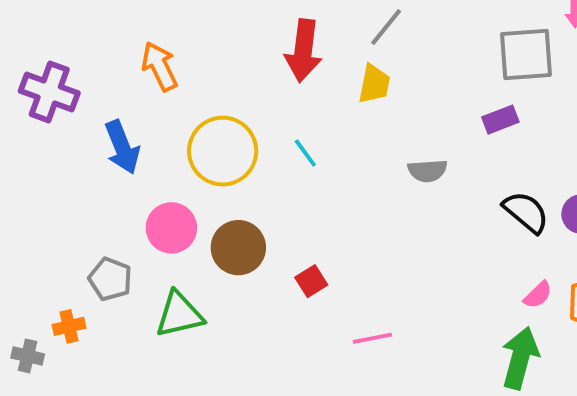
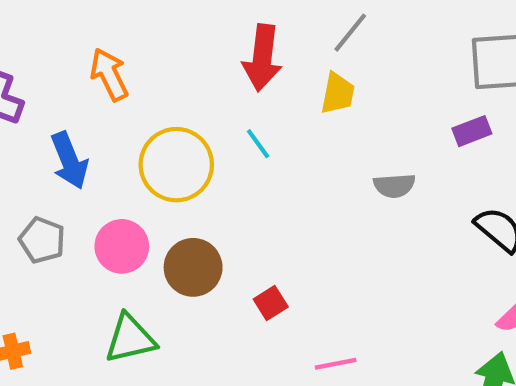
cyan line: (305, 153) -> (258, 144), moved
gray pentagon: (110, 279) -> (42, 240), moved

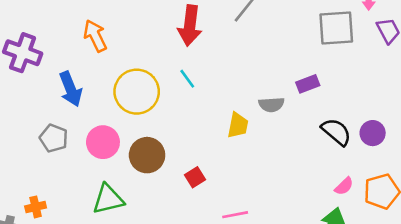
yellow trapezoid: (338, 93) -> (238, 125), moved
purple rectangle: (472, 131) -> (308, 84), moved

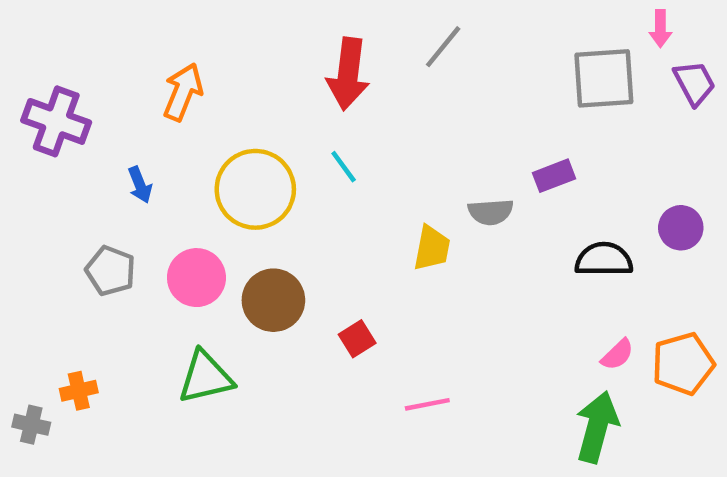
orange arrow: (95, 36) -> (183, 92), turned 48
blue arrow: (71, 89) -> (140, 185), size x0.6
black semicircle: (336, 132) -> (604, 259), turned -40
purple circle: (373, 133) -> (681, 228), moved

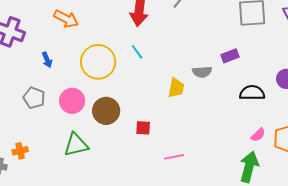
orange arrow: (183, 92) -> (66, 19), turned 95
red square: (357, 339) -> (143, 128), turned 35

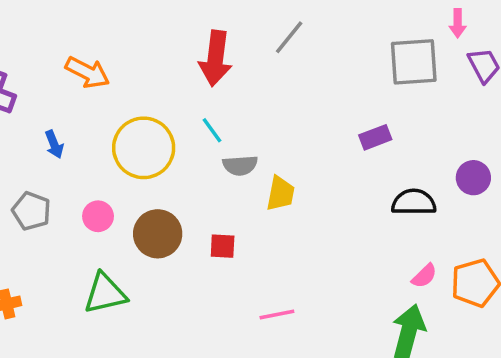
gray semicircle: (202, 72) -> (240, 165), moved
pink circle: (72, 101) -> (98, 216), size x0.7
red square: (143, 128) -> (223, 246), moved

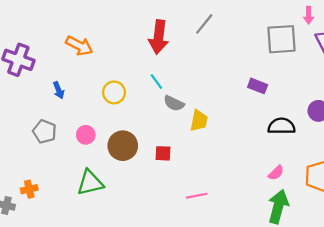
purple rectangle: (375, 137) -> (258, 86), turned 42
yellow circle: (144, 148) -> (114, 92), size x0.6
gray semicircle: (240, 165) -> (174, 103), turned 30
pink semicircle: (424, 276) -> (276, 173), moved

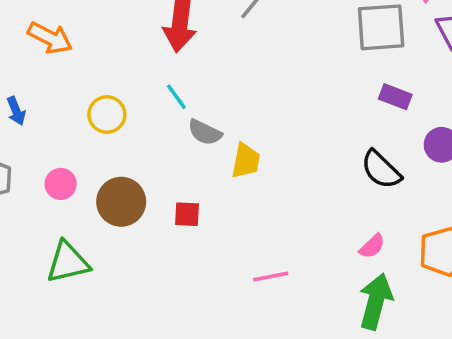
purple rectangle: (258, 86) -> (395, 97), moved
black semicircle: (281, 126) -> (381, 170), turned -136
pink line: (197, 196) -> (271, 277), moved

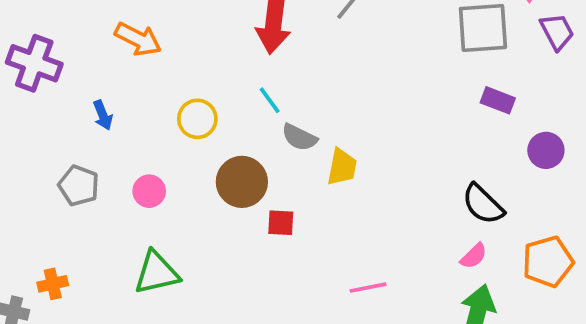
black semicircle: (381, 170) -> (483, 204), moved
brown circle: (121, 202) -> (242, 182), moved

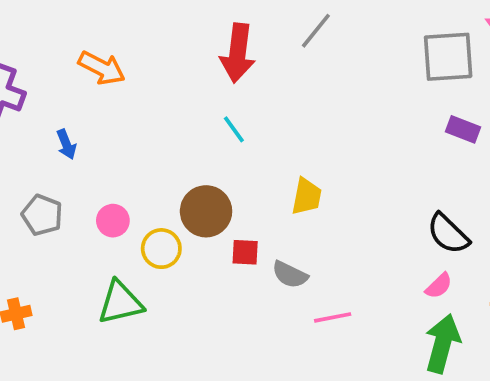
yellow circle: (197, 119) -> (161, 249), moved
gray semicircle: (299, 137) -> (290, 275), moved

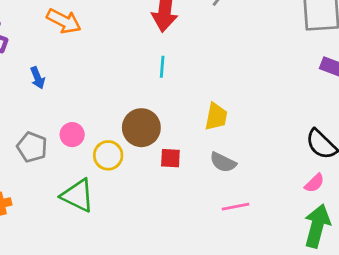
cyan line: (234, 129) -> (162, 67), turned 40
gray pentagon: (42, 215) -> (32, 147), moved
gray semicircle: (290, 275) -> (223, 162), moved
green triangle: (120, 303) -> (78, 195), turned 39

